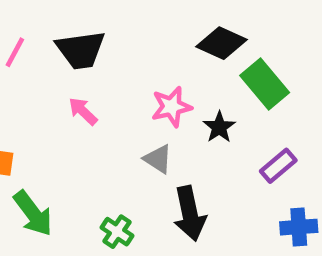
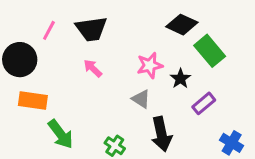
purple rectangle: (278, 166) -> (204, 103), moved
blue cross: (299, 227) -> (232, 143), turned 35

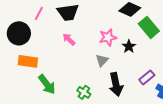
gray triangle: (141, 99) -> (102, 60), turned 40
purple rectangle: (204, 103) -> (147, 77), moved

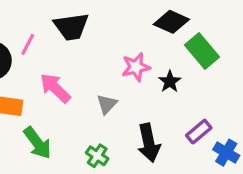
pink line: (39, 13) -> (28, 44), moved
pink arrow: (69, 39) -> (55, 88), moved, size x1.5
gray triangle: (102, 60) -> (107, 104), moved

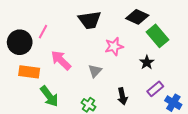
black trapezoid: (71, 27) -> (90, 20), moved
black star: (170, 82) -> (147, 62), moved
black arrow: (149, 143) -> (122, 96), size x0.7

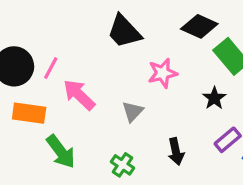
black trapezoid: (90, 20) -> (124, 31), turned 55
pink line: (43, 32) -> (51, 68), moved

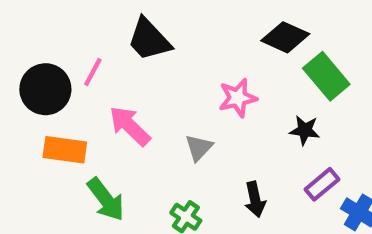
black trapezoid: (124, 31) -> (149, 40), moved
pink line: (51, 68) -> (93, 72), moved
black star: (214, 98) -> (305, 130), turned -30

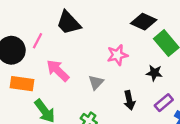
black arrow: (255, 199) -> (129, 100), moved

